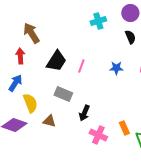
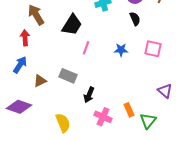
black trapezoid: (56, 61) -> (72, 25), moved
yellow semicircle: (30, 103) -> (63, 123), moved
brown triangle: (49, 121) -> (40, 81), moved, turned -40

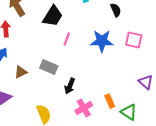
blue star: (121, 50) -> (102, 41), size x1.6
pink cross: (103, 117) -> (84, 108), turned 36
green triangle: (148, 121) -> (129, 112), turned -36

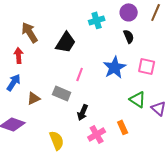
pink line: (67, 39) -> (80, 74), moved
blue star: (102, 41) -> (115, 67), turned -30
green triangle: (129, 112) -> (138, 99), moved

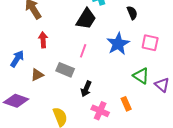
black trapezoid: (66, 42) -> (86, 19), moved
red arrow: (19, 55) -> (43, 40), moved
pink cross: (97, 134) -> (100, 111), turned -36

